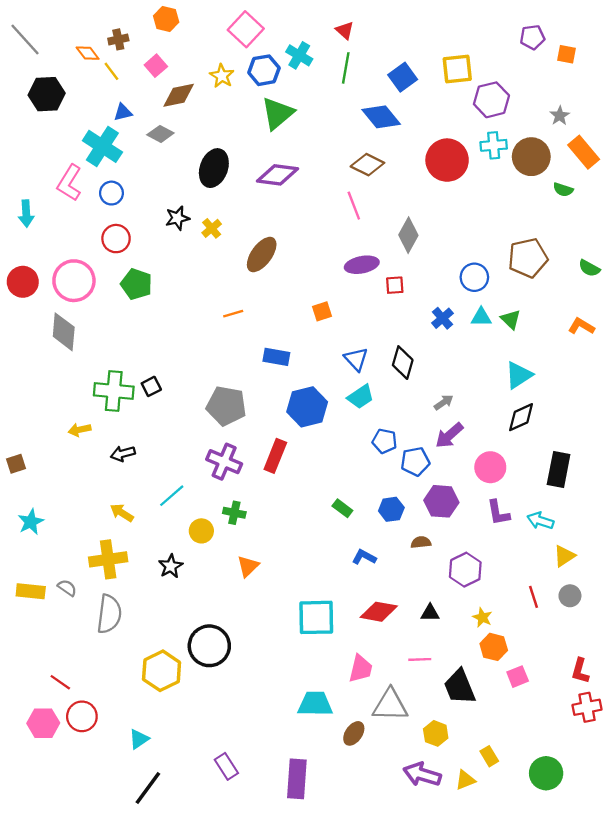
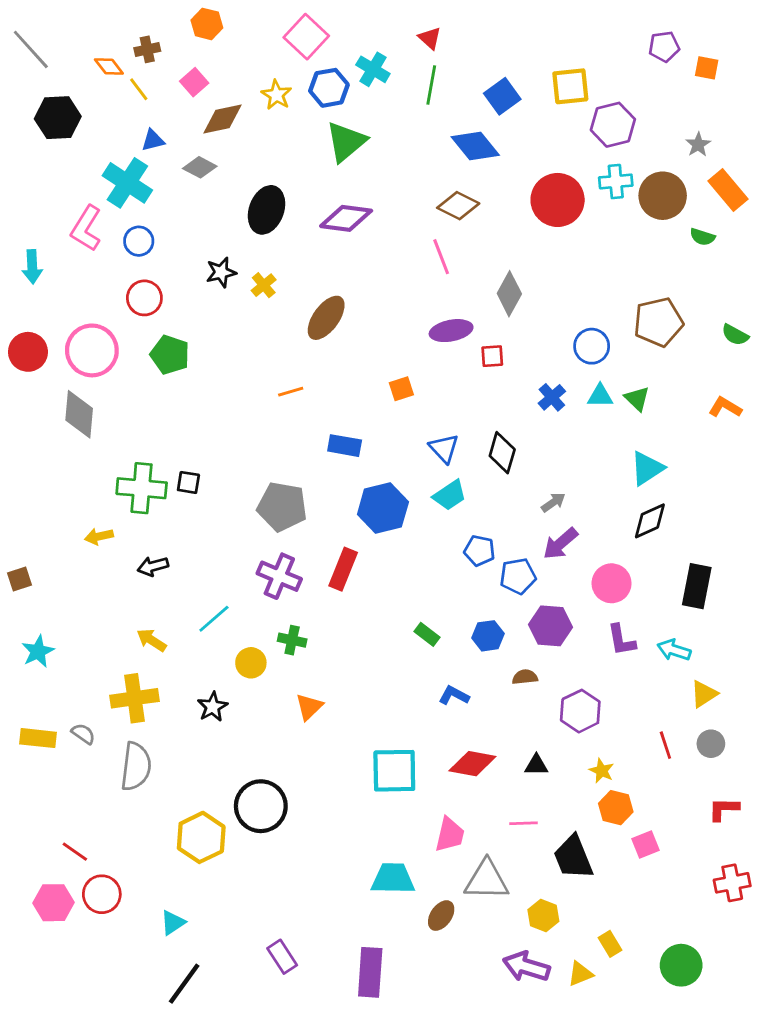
black square: (151, 386) -> (188, 482), turned 36
red L-shape: (580, 671) -> (724, 809), moved, turned 75

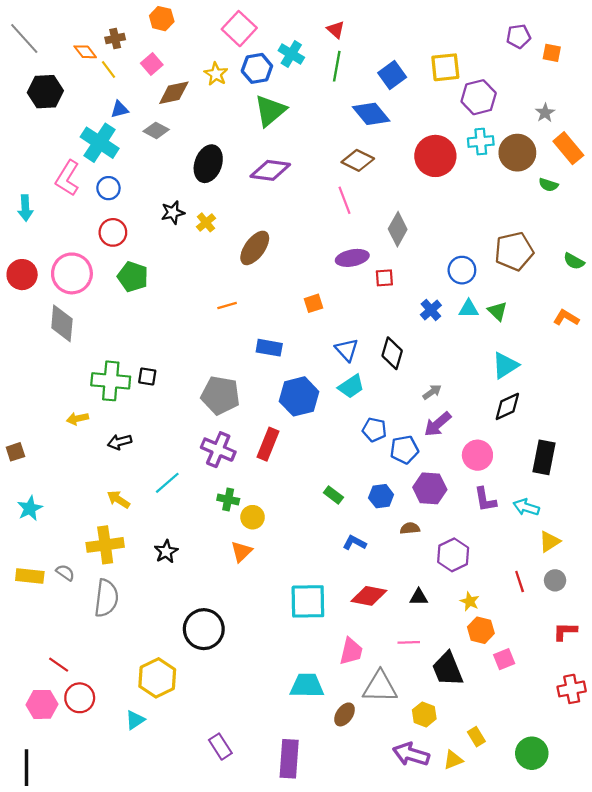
yellow circle: (251, 663) -> (253, 517), moved
yellow hexagon: (201, 837) -> (157, 678), moved
black line: (184, 984) -> (26, 768), moved, turned -36

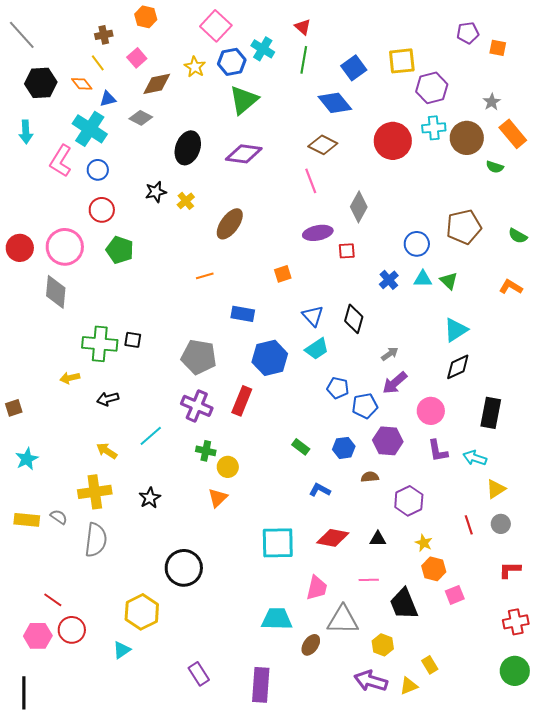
orange diamond: (85, 52) -> (82, 84), moved
cyan arrow: (25, 208) -> (26, 132), moved
green circle: (532, 753) -> (515, 671), moved

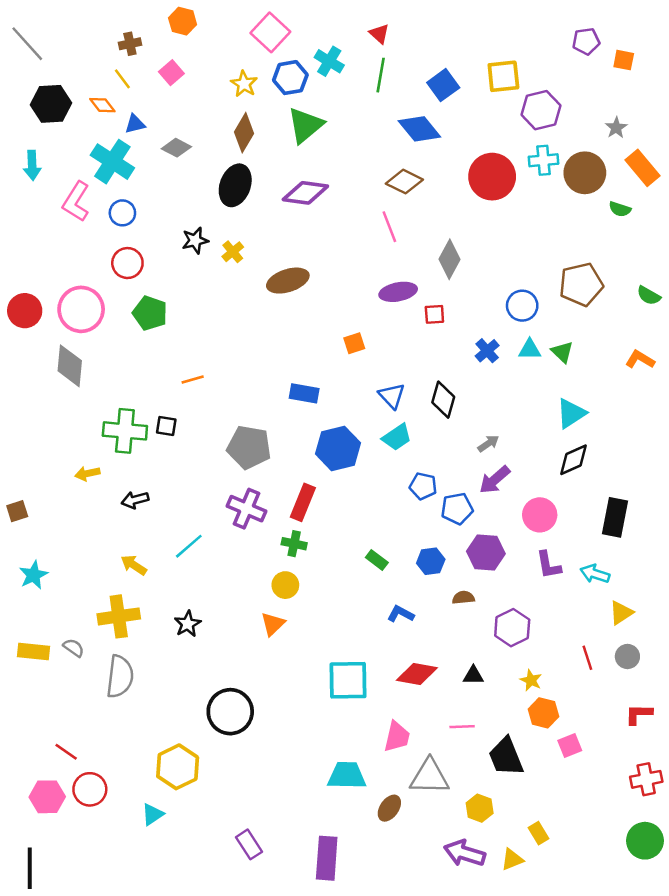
brown diamond: (157, 84) -> (244, 133), moved, turned -48
brown ellipse: (230, 224) -> (288, 281), turned 36
orange line: (205, 276) -> (193, 380), moved
green cross: (206, 451) -> (294, 544), moved

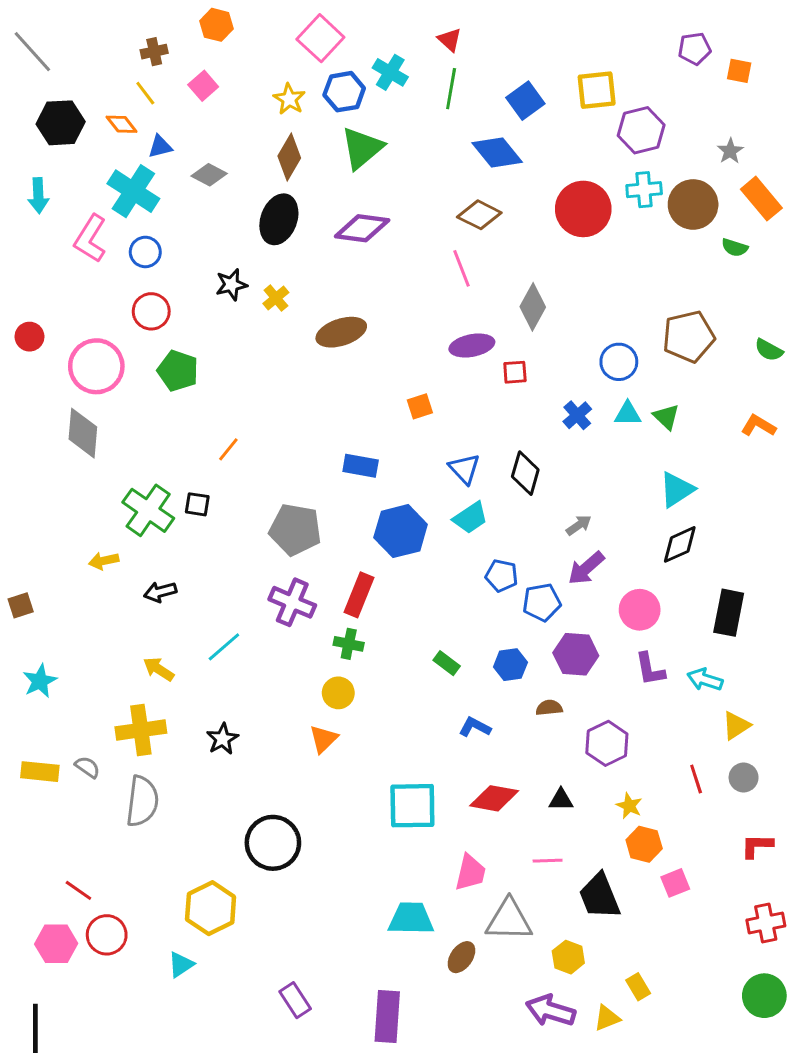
red circle: (25, 311) -> (29, 337), moved, size x0.7
orange line: (193, 380) -> (228, 449), turned -35
green cross: (125, 431) -> (148, 510), turned 30

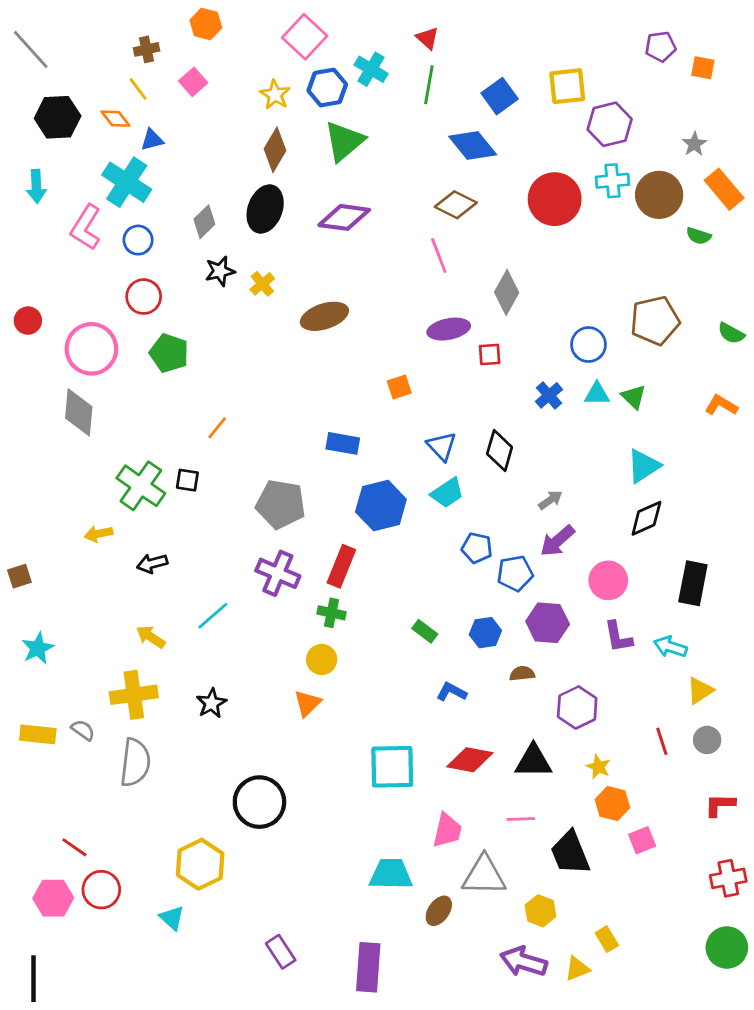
gray diamond: (209, 175) -> (204, 222), moved, turned -72
black triangle: (561, 800) -> (533, 761), size x1.6
cyan triangle: (181, 965) -> (172, 918), turned -44

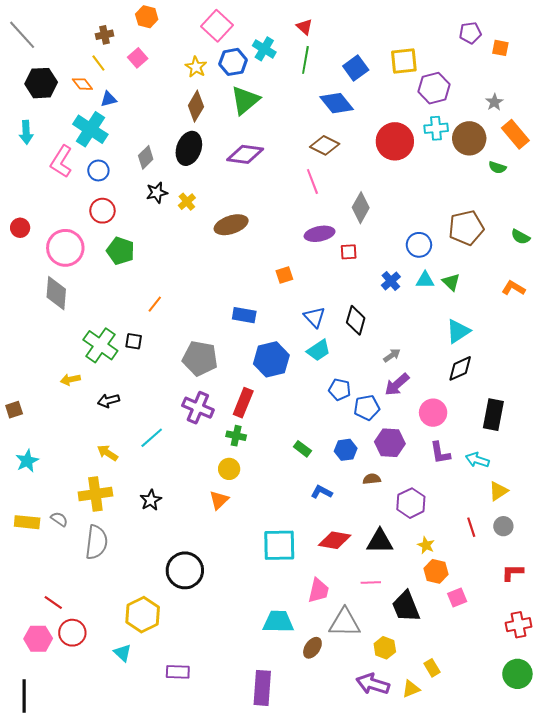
purple rectangle: (281, 952) -> (178, 672), moved, turned -55

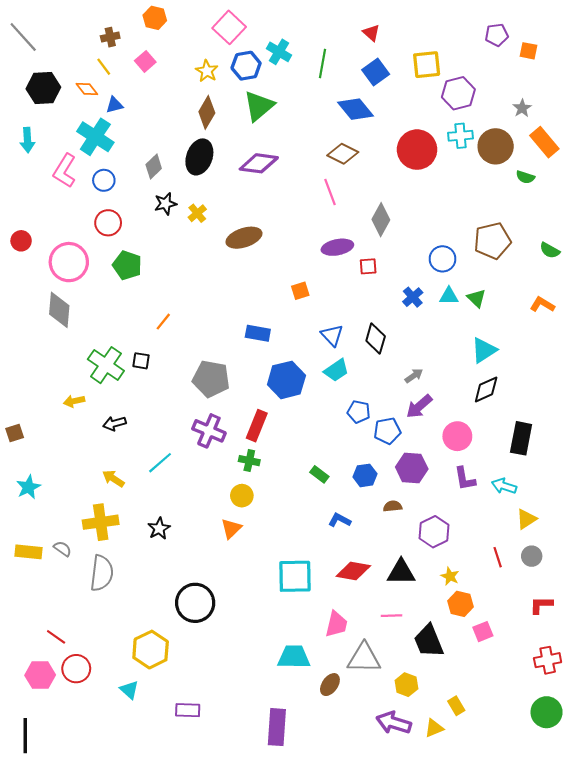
red triangle: (304, 27) -> (371, 33), moved

